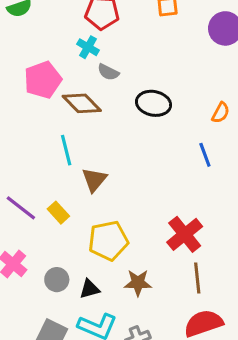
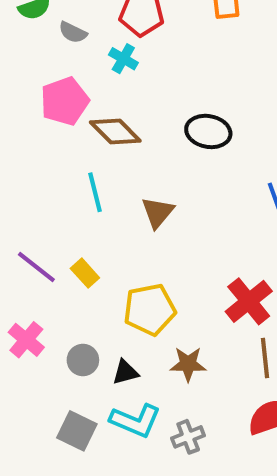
gray semicircle: (108, 72) -> (73, 32), moved
brown triangle: (94, 180) -> (158, 212), moved

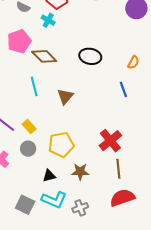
gray circle: (83, 360) -> (28, 149), moved

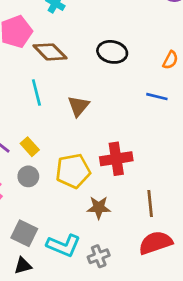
blue line: (123, 89) -> (157, 97), turned -56
red cross: (110, 141) -> (116, 159), moved, turned 30
black triangle: (49, 176) -> (23, 266), moved
gray square: (25, 205) -> (24, 233), moved

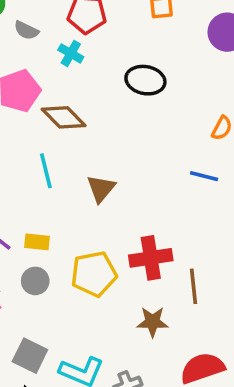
black ellipse: (112, 52) -> (145, 80), moved
yellow rectangle: (30, 147) -> (37, 242), turned -42
brown line: (150, 203) -> (193, 286), moved
brown star: (99, 208) -> (153, 322), moved

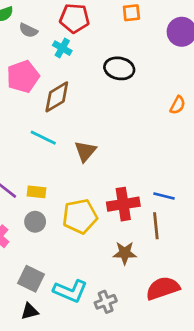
brown diamond: (64, 117) -> (57, 97), turned -76
cyan line: (46, 171) -> (43, 138), turned -50
blue line: (204, 176) -> (164, 196), moved

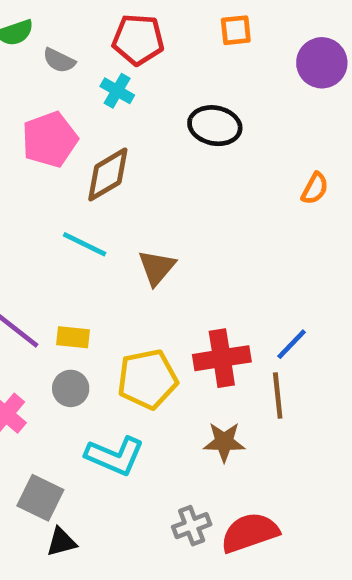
blue line: (164, 196) -> (292, 344), turned -60
gray square: (31, 279) -> (40, 498), moved
red semicircle: (163, 288) -> (250, 533), moved
cyan L-shape: (70, 291) -> (115, 456), moved

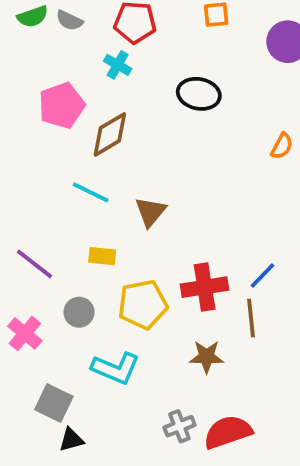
gray semicircle: (59, 60) -> (69, 20), moved
yellow rectangle: (73, 337) -> (102, 256), moved

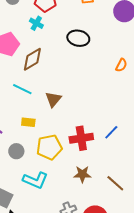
brown line: (251, 318) -> (115, 183), moved, turned -42

